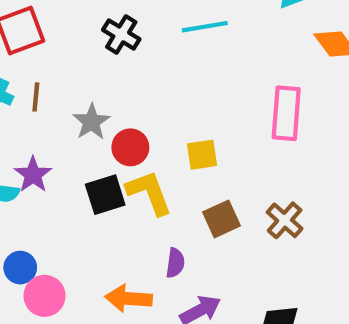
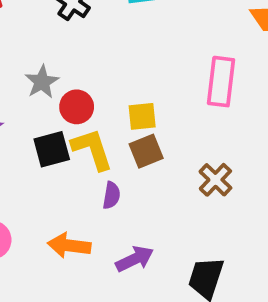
brown square: (222, 219) -> (146, 151), moved
purple semicircle: (175, 263) -> (111, 195), moved

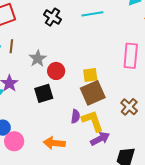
yellow L-shape: (92, 149) -> (93, 121), moved
brown square: (146, 151) -> (93, 93), size x1.4
purple arrow: (135, 259) -> (100, 139), moved

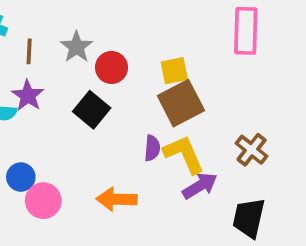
brown line: (11, 46) -> (29, 51), moved
black square: (44, 93) -> (92, 110), turned -30
brown cross: (129, 107) -> (252, 150), moved

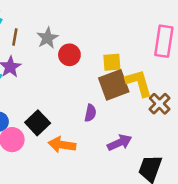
black square: (92, 110) -> (38, 123), moved
brown cross: (252, 150) -> (160, 104), moved
yellow L-shape: (184, 154) -> (139, 83), moved

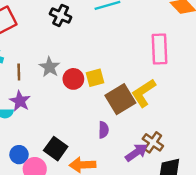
yellow square: (112, 62) -> (95, 78), moved
yellow L-shape: (139, 83) -> (144, 93), turned -96
brown cross: (160, 104) -> (153, 142), moved

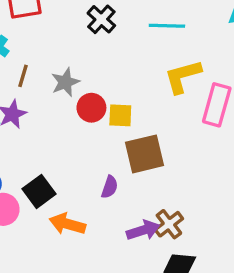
yellow L-shape: (144, 93) -> (183, 76), moved

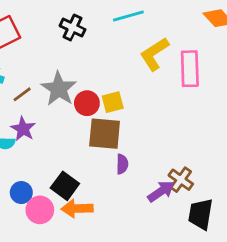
brown line: (23, 76) -> (22, 94), turned 54
gray star: (65, 82) -> (59, 89), size x1.4
brown square: (144, 154) -> (105, 134), moved, turned 36
orange arrow: (67, 224) -> (77, 209), moved

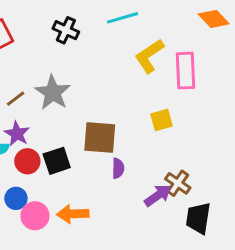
yellow square: (113, 102) -> (161, 120), moved
red circle: (87, 103) -> (27, 161), moved
black square: (65, 186) -> (57, 161), moved, turned 36

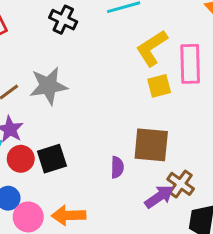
gray star: (53, 93) -> (48, 86), turned 30
yellow square: (161, 120) -> (159, 86), moved
brown square: (100, 138) -> (151, 145), moved

